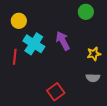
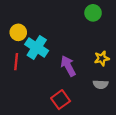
yellow circle: (19, 21) -> (18, 32), moved
purple arrow: (63, 41) -> (68, 66), moved

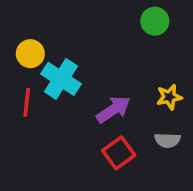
purple arrow: (68, 66) -> (113, 110), turned 84
red square: (61, 100) -> (119, 153), moved

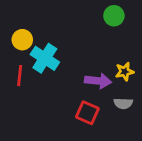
purple arrow: (113, 110) -> (98, 81), moved, turned 40
red square: (119, 153) -> (87, 113), turned -30

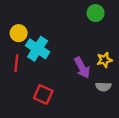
purple arrow: (98, 81) -> (82, 68), turned 55
red square: (87, 113) -> (43, 94), moved

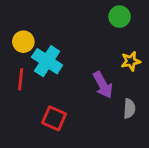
yellow star: (104, 60) -> (131, 61), moved
gray semicircle: (103, 87) -> (129, 109), turned -88

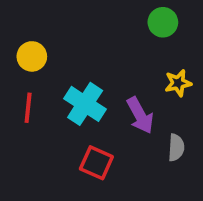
cyan cross: (47, 61) -> (85, 104), moved
red square: (54, 118) -> (96, 163), moved

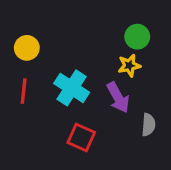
green circle: (163, 22) -> (137, 37), moved
yellow star: (178, 83) -> (129, 65), moved

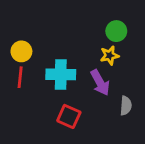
yellow circle: (27, 48) -> (21, 51), moved
cyan cross: (72, 88) -> (61, 74), turned -32

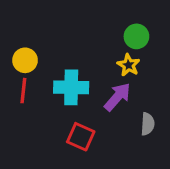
yellow star: (110, 55) -> (128, 65), turned -30
purple arrow: (100, 83) -> (117, 97), turned -110

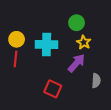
green circle: (136, 36) -> (77, 23), moved
cyan cross: (71, 87) -> (47, 44), moved

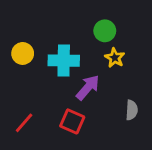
red line: (16, 59) -> (24, 123), moved, turned 35
purple arrow: (77, 63) -> (88, 87), moved

